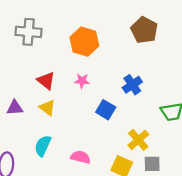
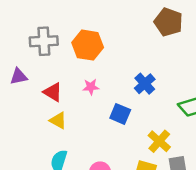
brown pentagon: (144, 30) -> (168, 22), moved
gray cross: (29, 32) -> (44, 41), moved
purple triangle: (15, 108) -> (19, 76), moved

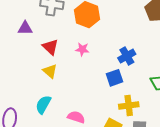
blue square: (120, 114) -> (114, 78), moved, turned 36
yellow cross: (159, 141) -> (129, 105), turned 30

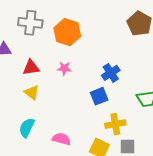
red triangle: (50, 47) -> (31, 68), turned -48

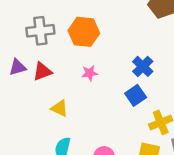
red triangle: (31, 68) -> (42, 71), moved

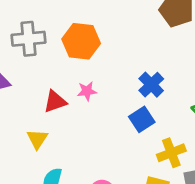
red triangle: (42, 71) -> (55, 102), moved
yellow triangle: (59, 108) -> (37, 139), moved, turned 36

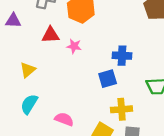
blue cross: (151, 85) -> (122, 56), turned 30
red triangle: (55, 102) -> (51, 35), moved

